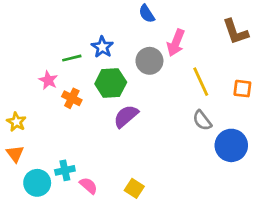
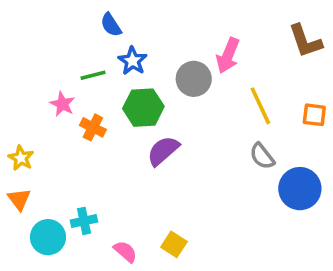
blue semicircle: (147, 14) -> (111, 25), moved
pink semicircle: (88, 186) -> (125, 252), moved

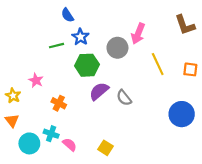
pink star: (62, 104) -> (36, 80), moved
orange cross: (93, 127) -> (59, 103), moved
gray semicircle: (262, 156) -> (124, 98), moved
cyan cross: (84, 221) -> (51, 134), turned 32
pink semicircle: (125, 252) -> (70, 145), moved

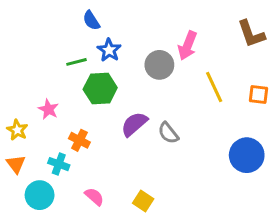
green hexagon: (87, 65) -> (100, 89), moved
cyan cross: (51, 134) -> (59, 164), moved

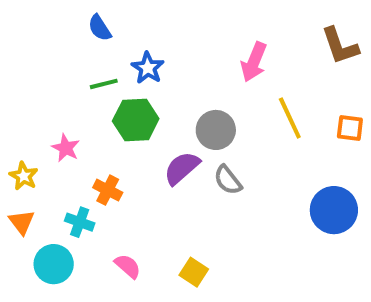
blue semicircle: (91, 20) -> (100, 28), moved
gray circle: (159, 65) -> (216, 130), moved

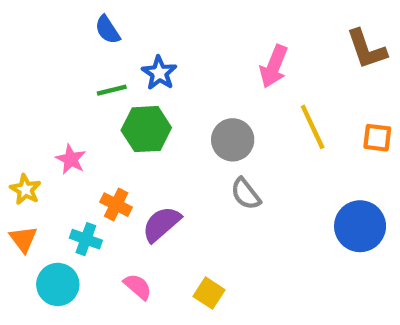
purple semicircle: (182, 168) -> (161, 224), moved

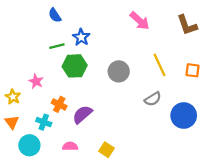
pink arrow: (274, 66) -> (140, 21), moved, turned -70
gray semicircle: (246, 194) -> (153, 99), moved, turned -84
pink semicircle: (138, 287) -> (70, 146), turned -40

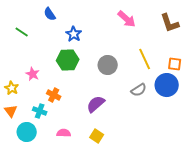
green line: (57, 46) -> (22, 32), moved, turned 48
purple semicircle: (82, 114) -> (96, 104), moved
blue circle: (184, 116) -> (167, 85), moved

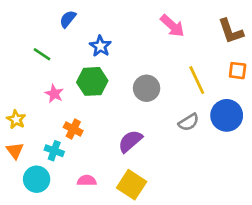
blue semicircle: (50, 14) -> (68, 19), turned 72
green line: (22, 32) -> (42, 54), moved
orange square: (175, 64) -> (238, 71), moved
pink star: (33, 74) -> (54, 94), moved
yellow square: (97, 136) -> (132, 185), size x1.5

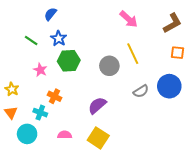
brown L-shape: (231, 31) -> (172, 23), turned -100
blue star: (100, 46) -> (59, 38), moved
yellow line: (197, 80) -> (133, 54), moved

